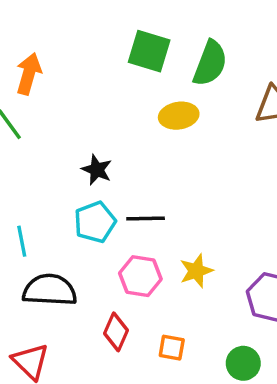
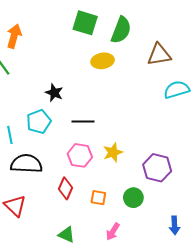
cyan pentagon: (95, 222) -> (39, 122), moved
green circle: (243, 363) -> (133, 198), moved

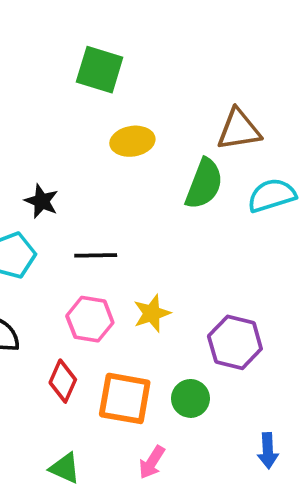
green semicircle: (121, 30) -> (204, 184), moved
orange square: (98, 198) -> (125, 398), size x1.8

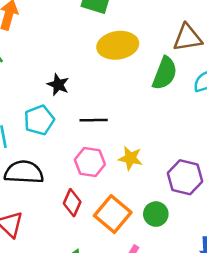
yellow ellipse: (132, 141) -> (118, 45), size x1.4
yellow star: (152, 313) -> (130, 158), turned 30
orange square: (125, 398) -> (113, 214), turned 30

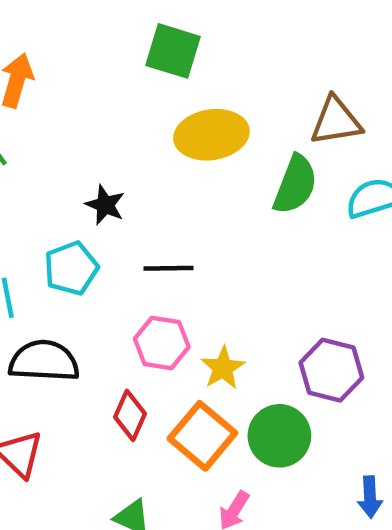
yellow star: (130, 158) -> (223, 368), moved, turned 30
green circle: (156, 214) -> (279, 436), size x1.4

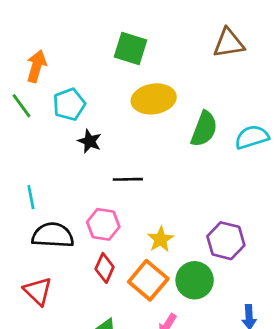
brown triangle: (336, 121) -> (229, 43), moved
cyan pentagon: (71, 268) -> (69, 104), moved
pink hexagon: (162, 343) -> (103, 224), moved

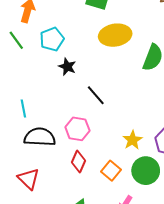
black line: (128, 179) -> (96, 95), turned 50
yellow star: (160, 239) -> (132, 140), moved
orange square: (148, 280) -> (111, 171), size x0.7

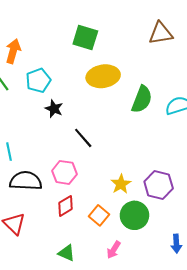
red diamond: (78, 161) -> (65, 206), turned 35

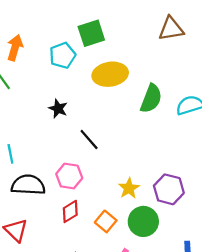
green square: (85, 38) -> (91, 33), turned -35
cyan pentagon: (38, 80) -> (63, 55), moved

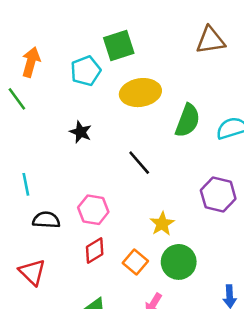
black line: (89, 140) -> (139, 163), moved
black semicircle: (28, 185) -> (46, 220), size x0.7
purple hexagon: (169, 189) -> (218, 194), moved

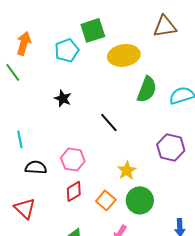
yellow ellipse: (140, 93) -> (124, 55), moved

